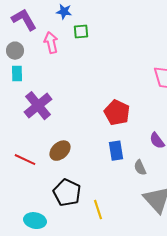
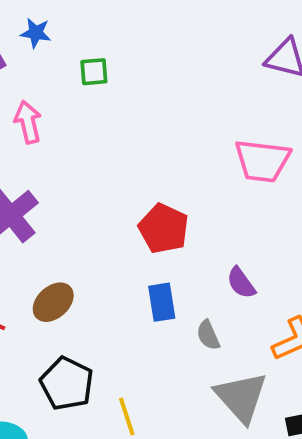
blue star: (64, 12) -> (36, 33), moved
pink arrow: (51, 43) -> (28, 122), moved

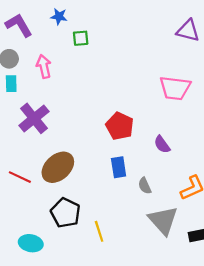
blue star: (36, 33) -> (59, 16), moved
purple semicircle: (241, 283) -> (162, 144), moved
brown ellipse: (53, 302) -> (58, 167), size x1.4

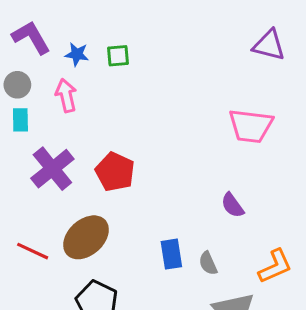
blue star: (59, 16) -> (77, 54), moved
red pentagon: (120, 126) -> (115, 172), moved
blue rectangle: (119, 167) -> (171, 254), moved

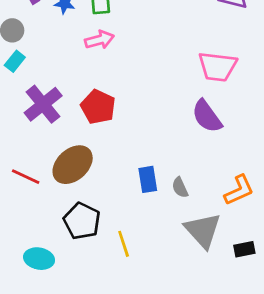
pink arrow: (66, 95) -> (99, 40), moved, turned 88
cyan rectangle: (20, 120) -> (15, 61), turned 40
purple semicircle: (232, 205) -> (207, 116), moved, size x1.5

